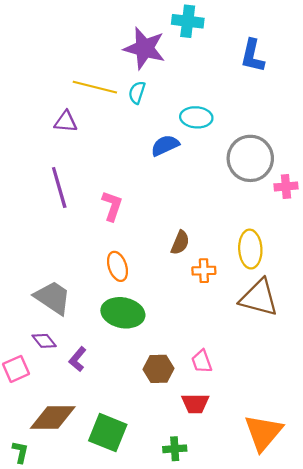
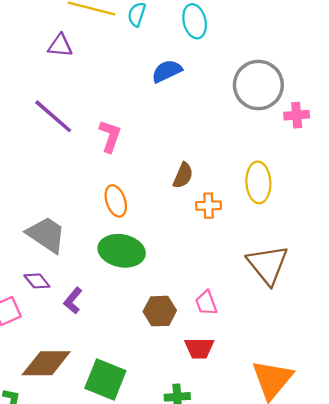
cyan ellipse: (196, 117) -> (195, 21), moved, turned 72
purple line: (59, 188) -> (53, 116), turned -33
brown triangle: (259, 298) -> (268, 265), moved, turned 36

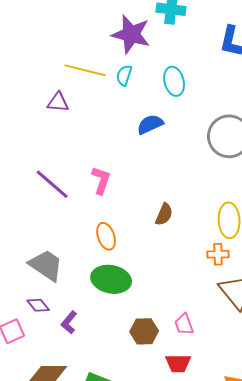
purple line: (53, 116) -> (52, 184), moved
orange cross: (209, 206) -> (218, 254), moved

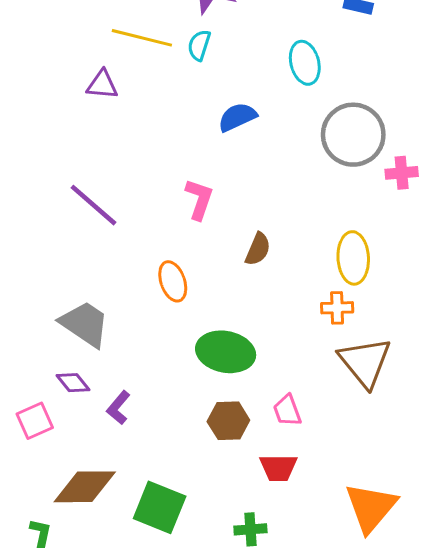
cyan ellipse: (174, 81) -> (305, 63), moved
pink L-shape: (101, 180) -> (199, 199), moved
green ellipse: (111, 279) -> (226, 352), moved

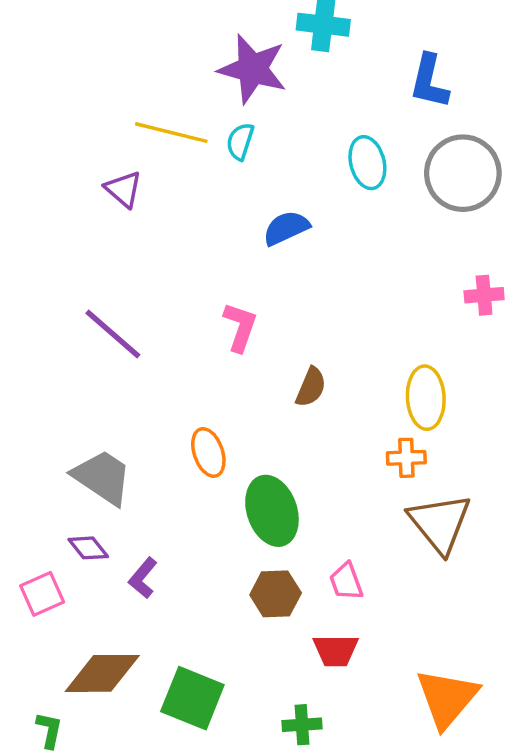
purple triangle: (102, 85) -> (124, 189), turned 36
gray circle: (353, 135) -> (463, 173), moved
orange ellipse: (173, 281) -> (208, 452), moved
green ellipse: (226, 352) -> (272, 511), turned 60

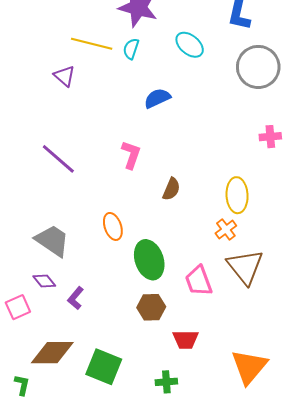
cyan ellipse: (367, 163) -> (190, 45), moved, turned -36
orange cross: (406, 458) -> (226, 229), turned -35
pink trapezoid: (346, 582) -> (199, 281), moved, size x1.4

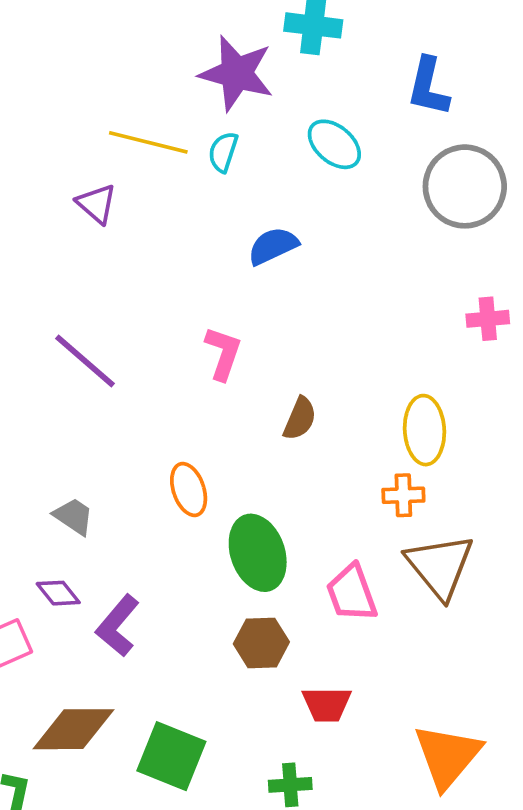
orange cross: (226, 229) -> (403, 495), turned 35
gray trapezoid: (52, 241) -> (74, 516), size x0.6
purple L-shape: (76, 298) -> (118, 626), size x1.4

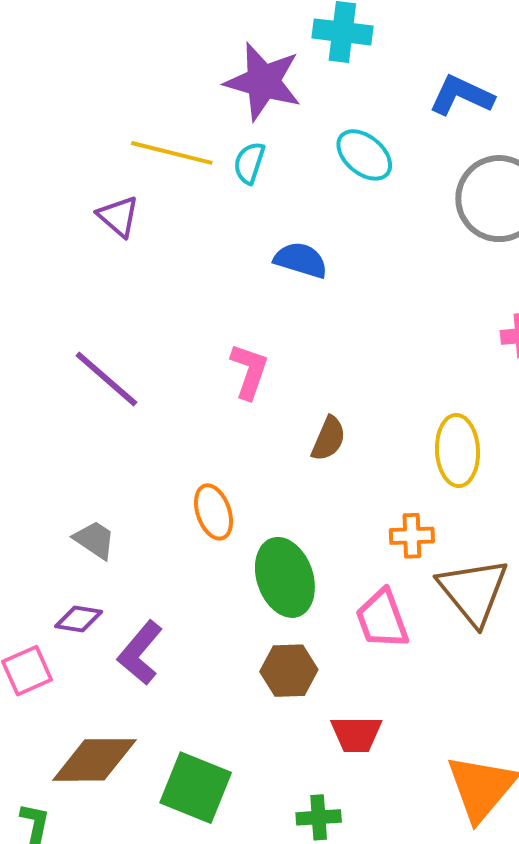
blue L-shape: (428, 87) -> (461, 95), turned 102
blue semicircle: (273, 246) -> (301, 260), turned 42
orange cross: (403, 495) -> (412, 536), moved
purple diamond: (58, 593) -> (79, 619), turned -42

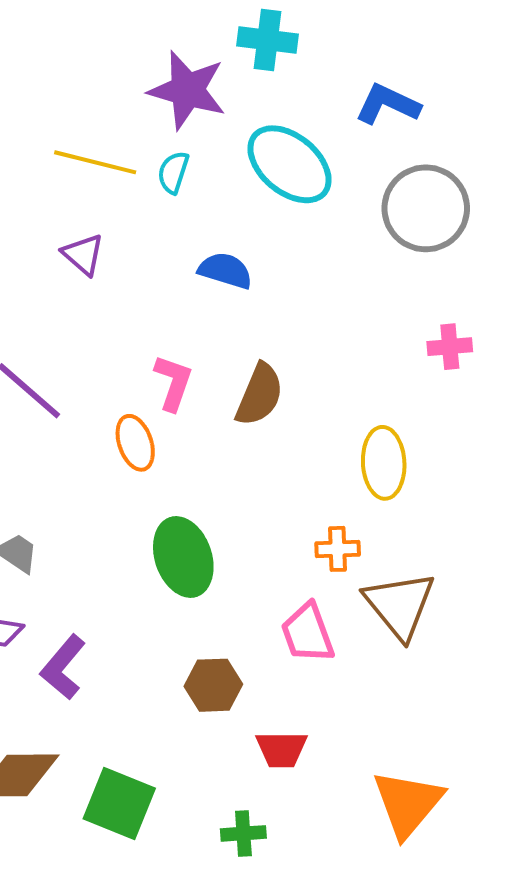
cyan ellipse: (364, 155) -> (289, 164), size x1.5
purple triangle: (118, 216) -> (83, 254), moved
brown semicircle: (329, 439) -> (259, 395), moved, size x1.4
orange ellipse: (214, 512) -> (135, 443), moved
green ellipse: (285, 577) -> (183, 557), moved

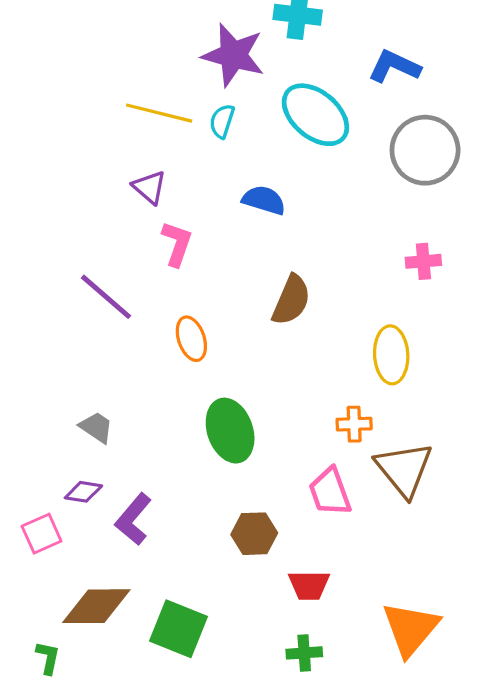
pink cross: (450, 347) -> (423, 261), moved
pink L-shape: (173, 383) -> (177, 244), moved
green cross: (243, 833) -> (304, 653), moved

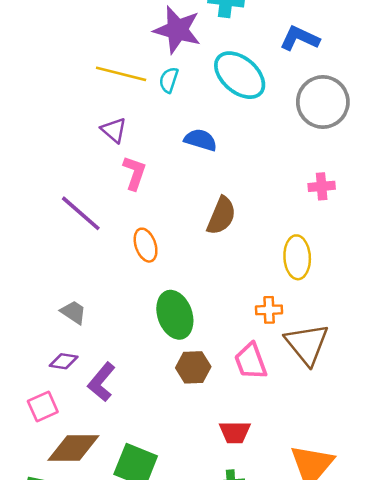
pink square: (42, 534) -> (43, 406), moved
brown hexagon: (254, 534) -> (193, 367), moved

